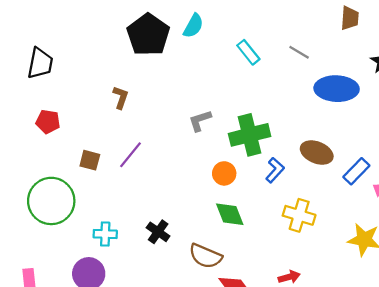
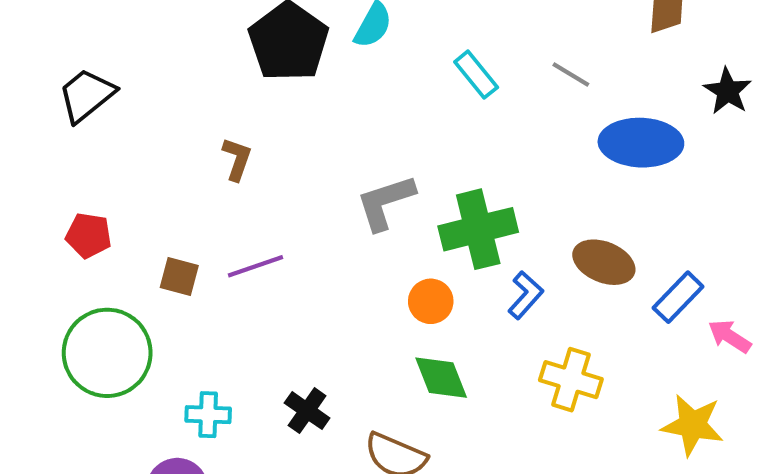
black trapezoid: (40, 63) -> (87, 95), turned -140
gray L-shape: (200, 121) -> (385, 202), size x1.4
red pentagon: (48, 122) -> (89, 235), moved
purple line: (131, 155) -> (256, 266), turned 32

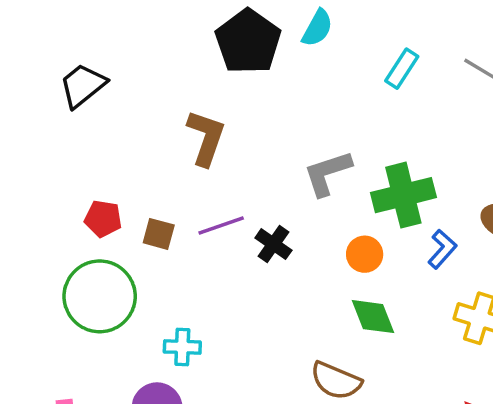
cyan rectangle: (476, 75) -> (402, 69), turned 72
brown L-shape: (237, 159) -> (206, 138), size x1.6
red pentagon: (89, 235) -> (103, 219), moved
black cross: (307, 411) -> (273, 244), moved

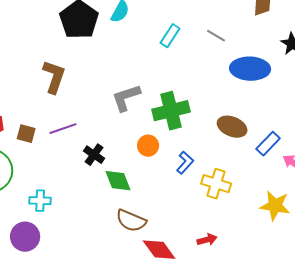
black cross: (273, 244) -> (94, 155), moved
blue L-shape: (442, 249) -> (185, 163), moved
green diamond: (373, 317) -> (118, 181), moved

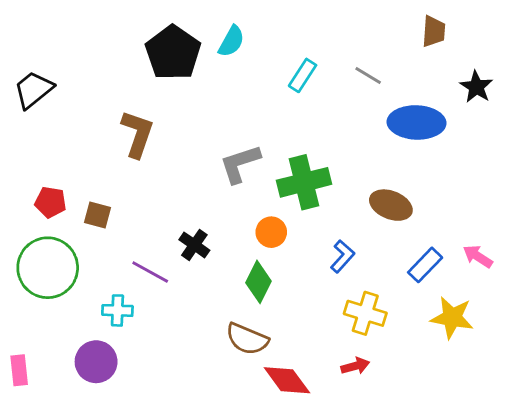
purple line: (63, 129) -> (150, 272), moved, turned 48
blue rectangle: (268, 144) -> (425, 265), moved
blue L-shape: (185, 163) -> (342, 256), moved
green diamond: (118, 181) -> (258, 282), moved, turned 48
yellow cross: (216, 184) -> (365, 313), moved

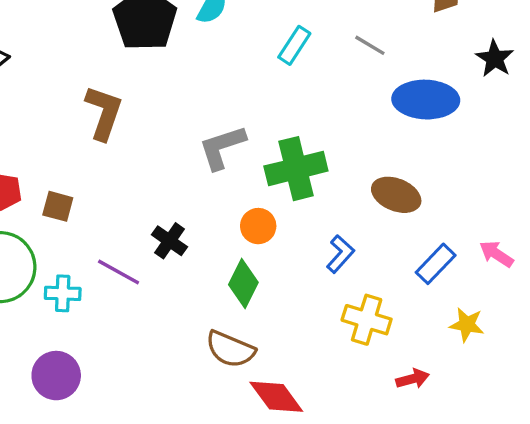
cyan cross: (117, 310) -> (63, 293), moved
yellow star: (452, 318) -> (467, 325), size x0.7
red arrow: (355, 366) -> (413, 379), moved

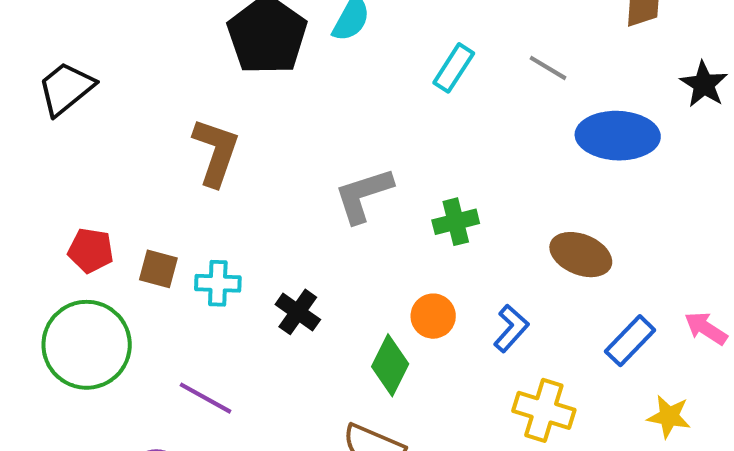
green cross: (296, 169) -> (456, 222), size x0.6
orange circle: (258, 226) -> (433, 316), moved
purple line: (119, 272) -> (206, 398), moved
cyan cross: (63, 293) -> (218, 283), moved

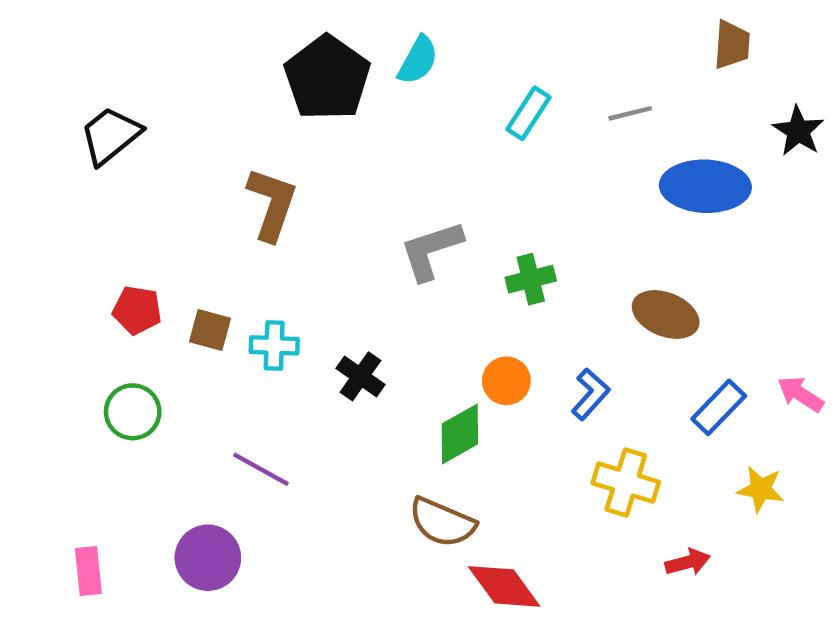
gray line: (548, 68) -> (630, 113), turned -45
green circle: (87, 345) -> (133, 412), size x0.6
green diamond: (390, 365) -> (460, 434), turned 34

